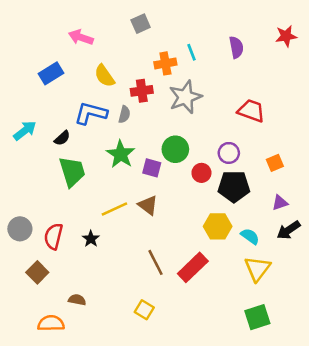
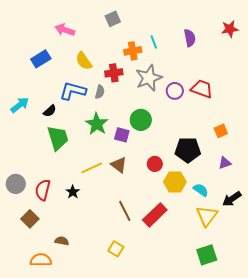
purple circle: (229, 153) -> (175, 91), moved
red circle: (201, 173) -> (155, 164), moved
black arrow: (289, 230) -> (232, 199), moved

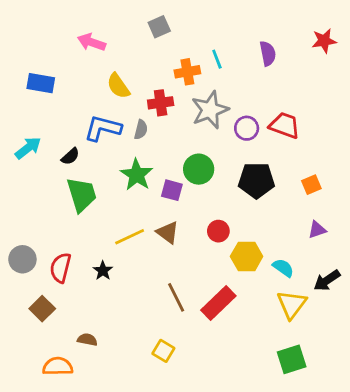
blue rectangle: (41, 59) -> (41, 83), moved, turned 42
black pentagon: (188, 150) -> (256, 180), moved

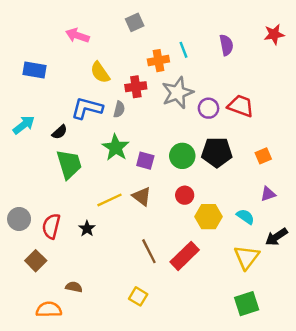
green circle: (199, 169) -> (182, 156), moved
cyan semicircle: (283, 268) -> (245, 217), moved

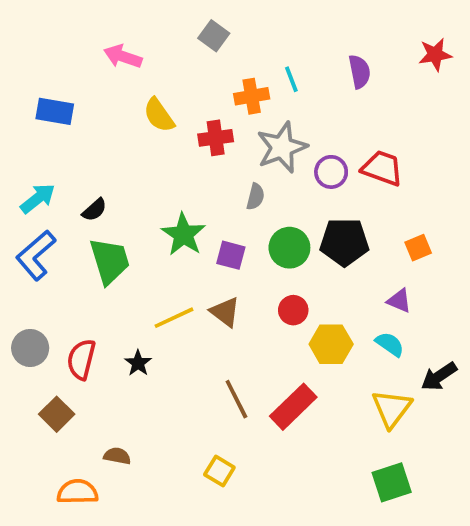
gray square: (135, 22) -> (214, 36), turned -30
blue L-shape: (87, 108) -> (36, 255), moved, turned -56
gray semicircle: (119, 109) -> (255, 197), moved
purple triangle: (268, 194) -> (399, 301), moved, turned 42

